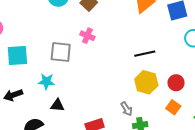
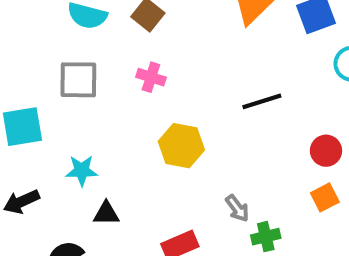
gray square: (61, 52) -> (78, 80), moved
yellow hexagon: (146, 82) -> (181, 146), moved
orange square: (173, 107) -> (325, 197), turned 32

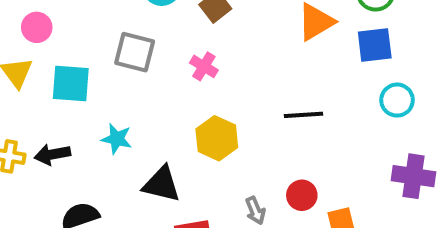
red circle: (326, 151) -> (302, 195), moved
black triangle: (106, 214) -> (162, 184), moved, size x1.5

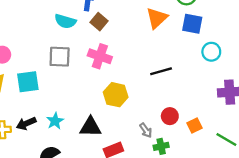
blue square: (375, 45) -> (192, 24), turned 30
pink cross: (204, 66) -> (100, 56), size x1.5
cyan star: (117, 139) -> (55, 121), moved, turned -30

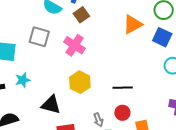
black line: (161, 71) -> (123, 88), moved
cyan star: (55, 121) -> (23, 80), moved

